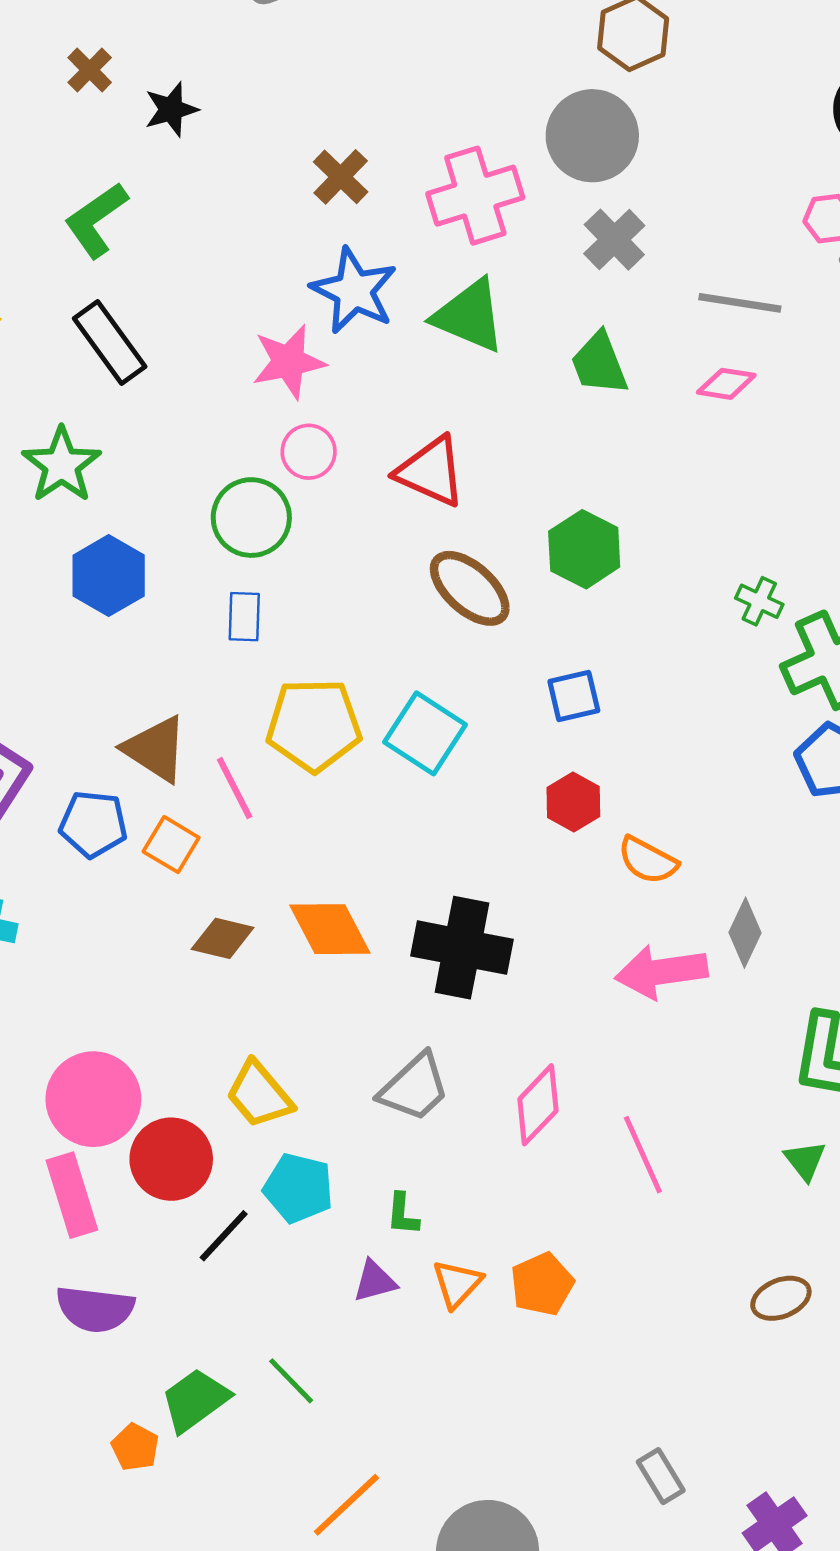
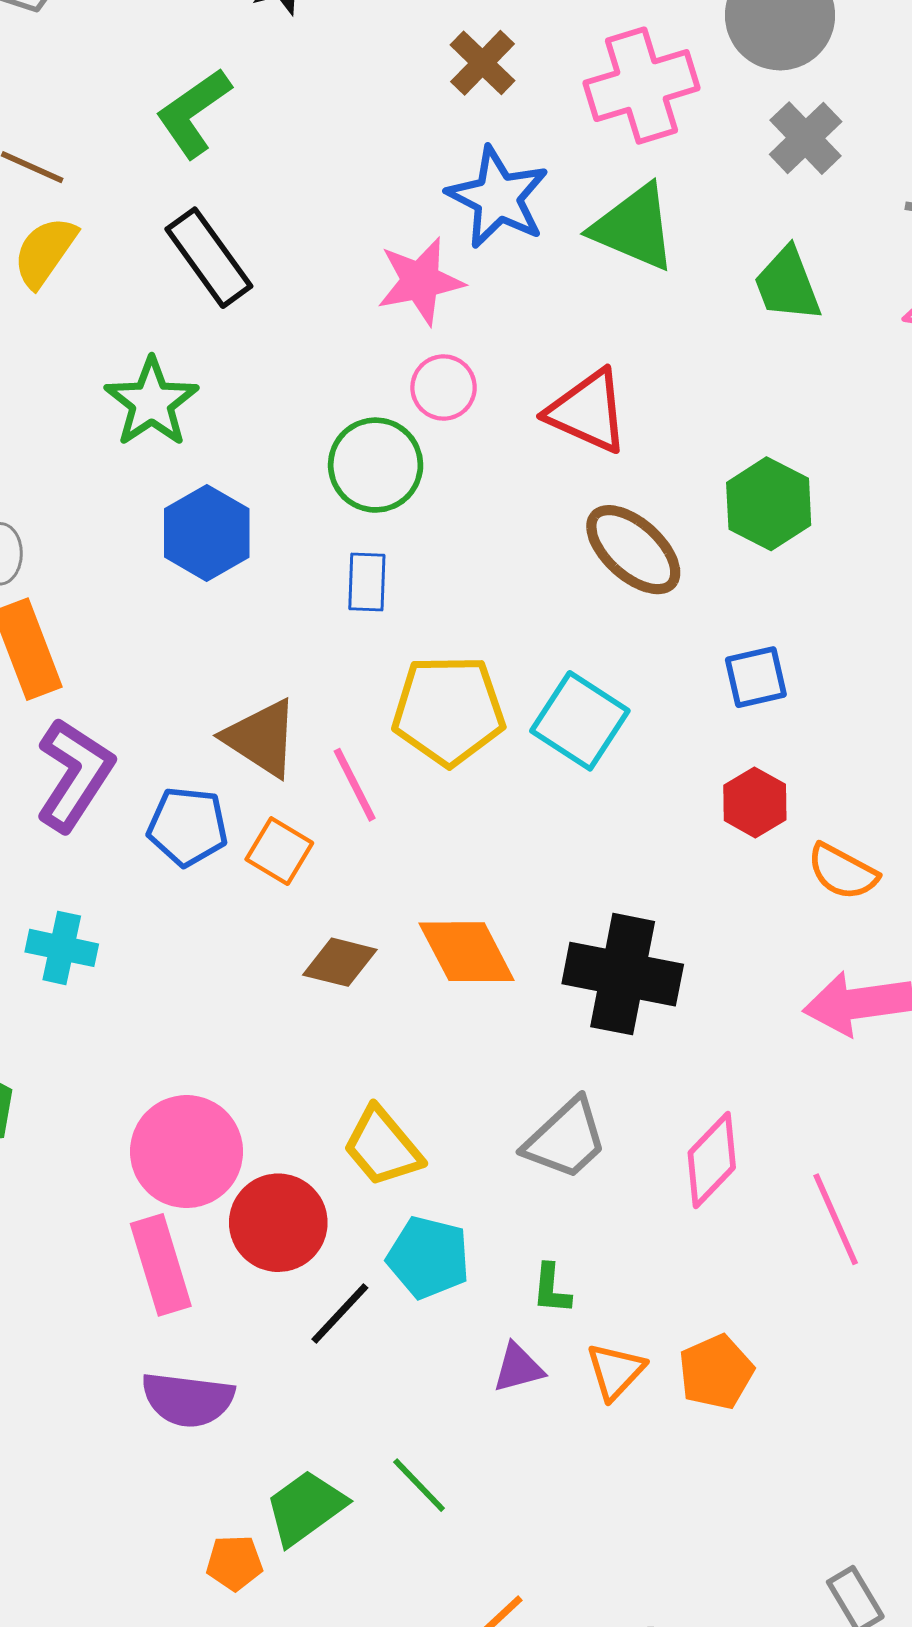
orange pentagon: (135, 1447) -> (234, 1563), turned -30

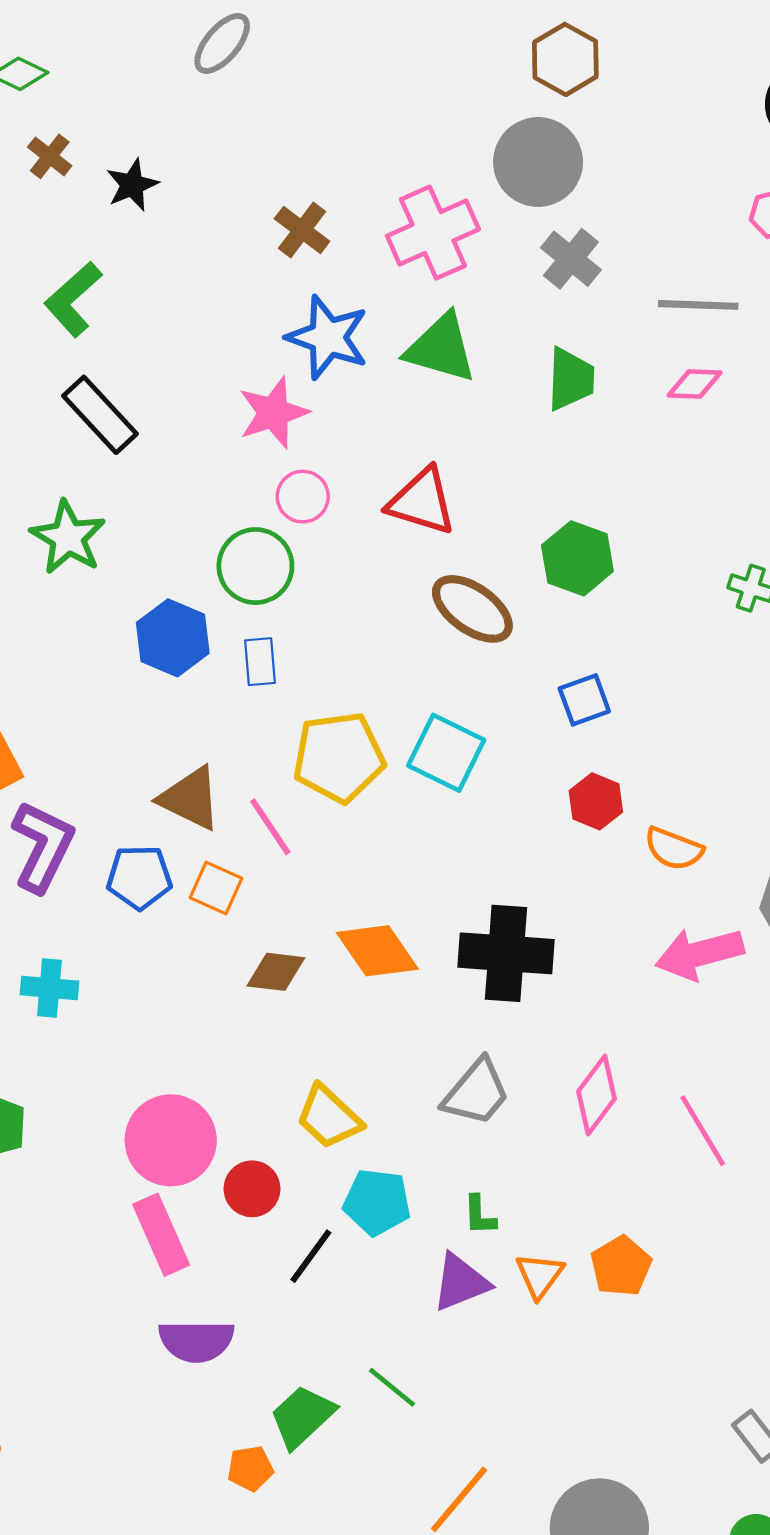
green trapezoid: (787, 285) -> (571, 379), turned -150
blue hexagon: (207, 533) -> (173, 638), moved
red circle: (278, 1223) -> (252, 1189), size x0.7
purple triangle: (518, 1368) -> (461, 1282), size x1.4

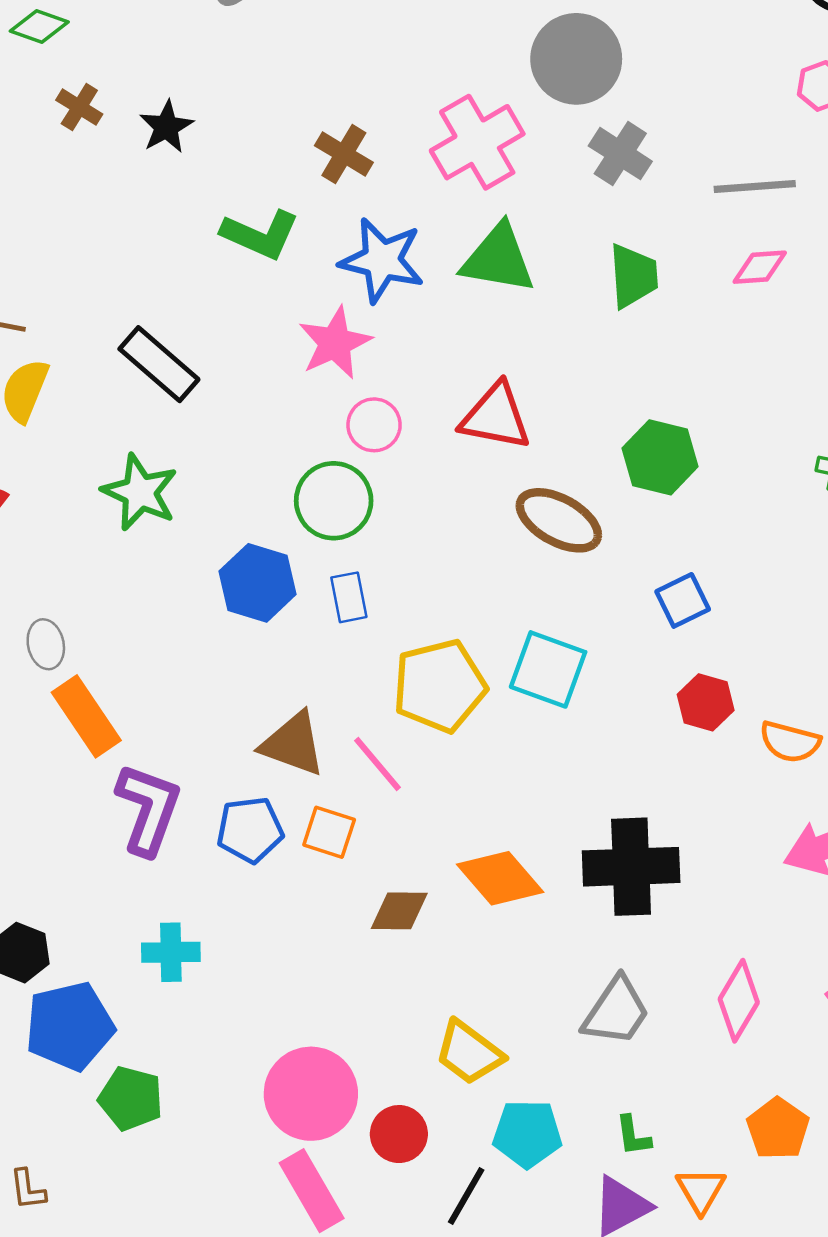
green L-shape: (73, 299) -> (260, 234), moved, turned -108
orange pentagon: (621, 1266) -> (778, 1129), moved

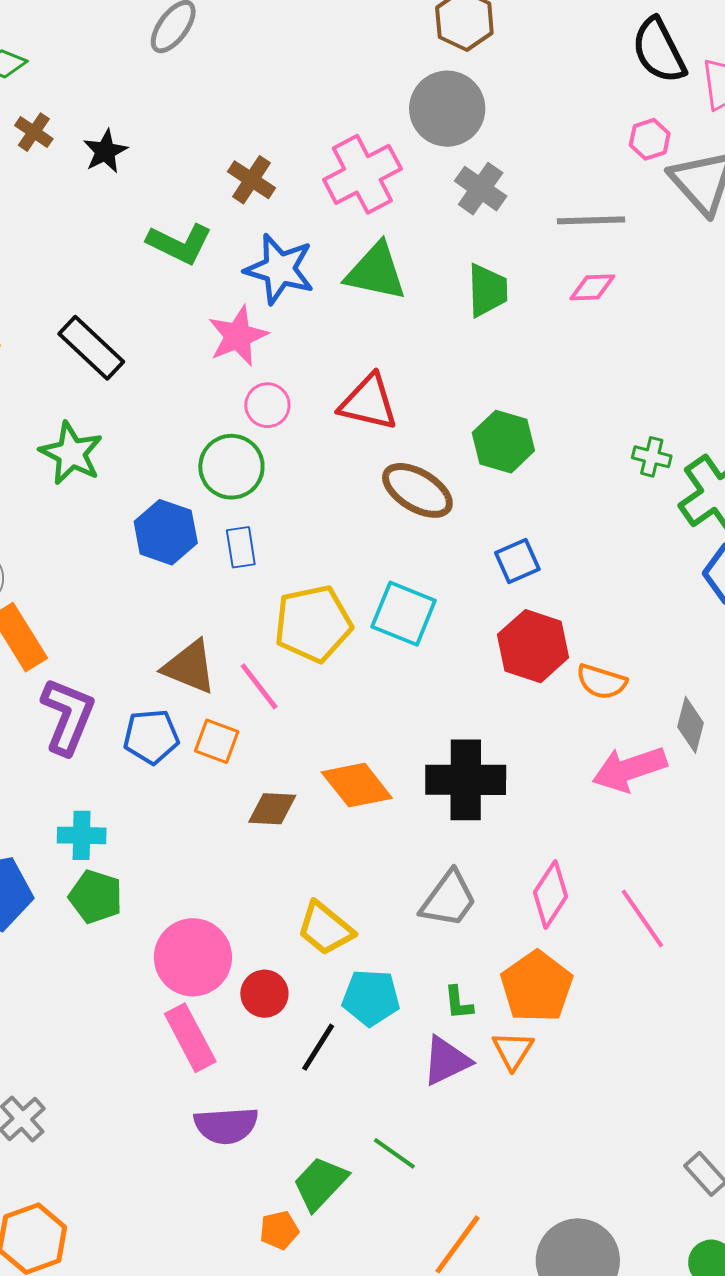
red hexagon: (706, 702) -> (533, 646), size x1.5
green pentagon: (131, 1098) -> (96, 897), moved
orange pentagon: (778, 1129) -> (537, 987), moved, size x1.4

